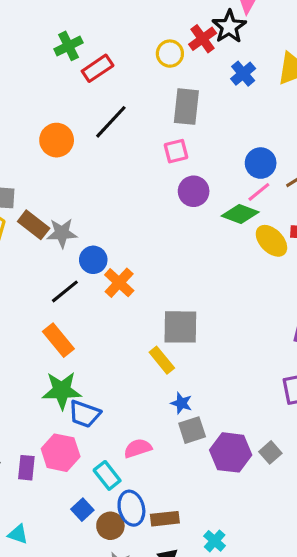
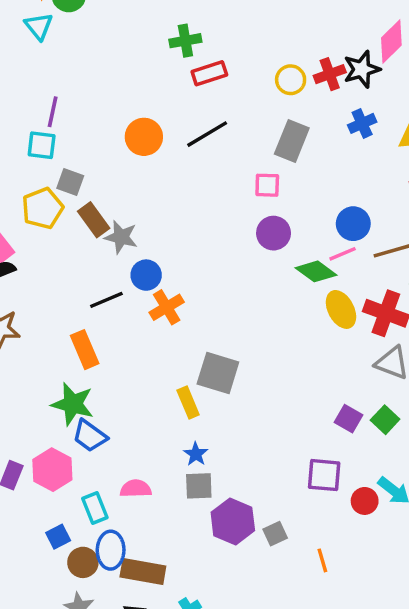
brown rectangle: (165, 519) -> (143, 572), size x1.4

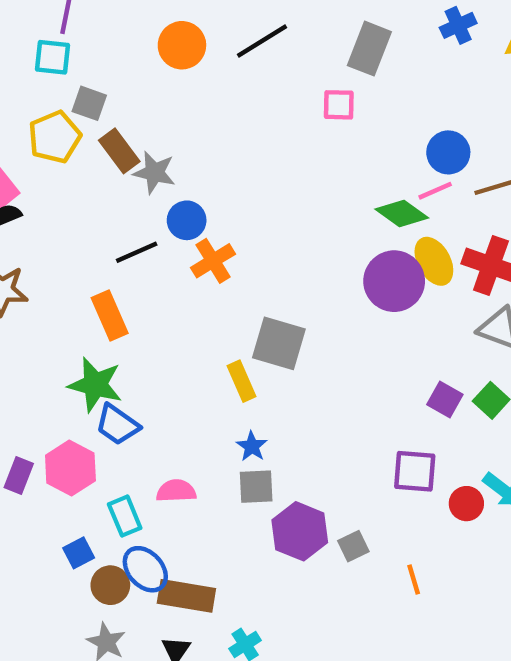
purple circle: (274, 233) -> (394, 281), moved, size x1.4
blue ellipse: (111, 550) -> (145, 569), turned -42

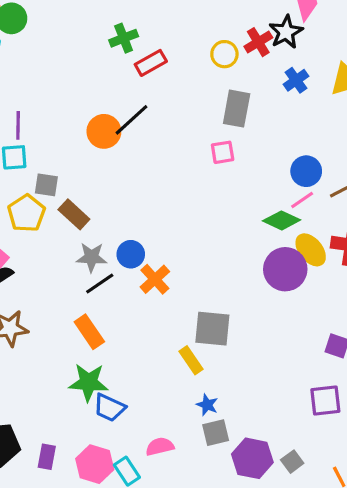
black line: (262, 41) -> (131, 120), moved
gray star: (154, 172) -> (91, 257), moved
pink hexagon: (70, 468) -> (95, 464), moved

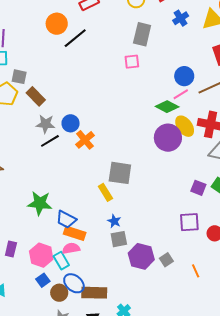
orange circle: (104, 131) -> (57, 24), moved
orange rectangle: (89, 332) -> (75, 233), moved, turned -40
blue trapezoid: (109, 408) -> (66, 219), moved
pink semicircle: (160, 446) -> (71, 248), moved

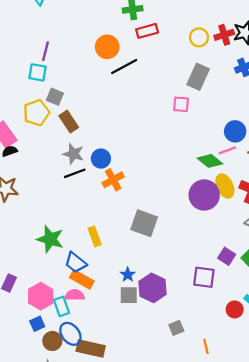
yellow rectangle: (105, 192) -> (95, 236), moved
purple square: (189, 222) -> (204, 277), moved
purple hexagon: (141, 256) -> (153, 288), moved

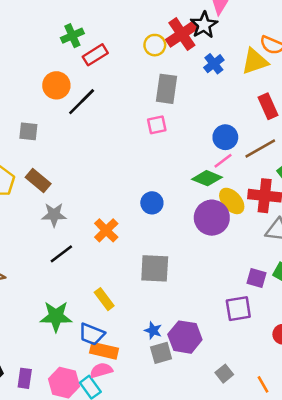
red cross: (224, 35) -> (182, 34), size x1.4
gray square: (55, 97) -> (28, 131), moved
blue circle: (101, 159) -> (152, 203), moved
black line: (75, 173) -> (61, 254), moved

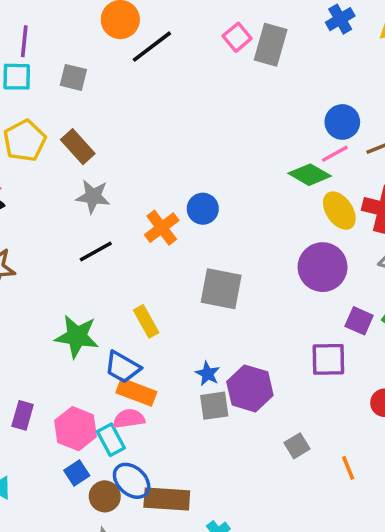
pink square: (157, 125) -> (237, 37), moved, turned -36
blue circle: (152, 203) -> (203, 209), moved
purple circle: (212, 218) -> (323, 267), moved

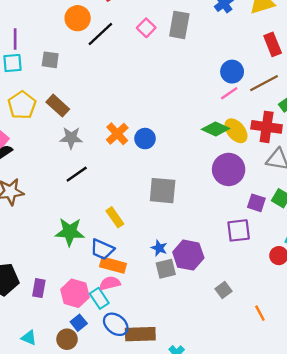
pink square: (237, 37) -> (146, 28), moved
green diamond: (310, 175) -> (216, 129), moved
orange cross: (162, 228) -> (117, 134), moved
orange line: (348, 468) -> (260, 313), moved
brown circle: (105, 496) -> (67, 339), moved

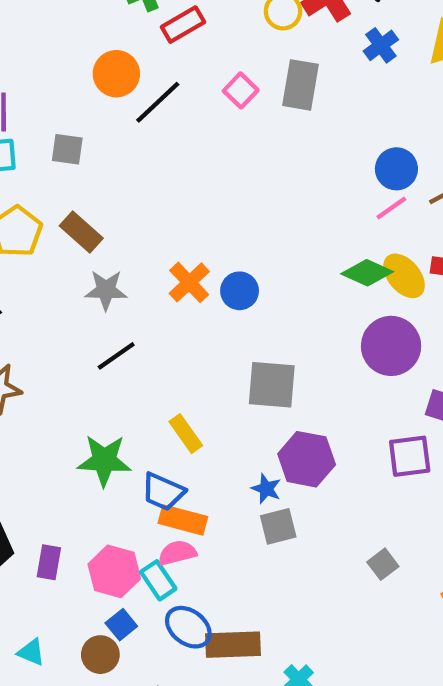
purple hexagon: (188, 255) -> (307, 459), moved

